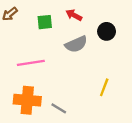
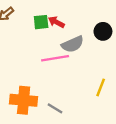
red arrow: (74, 15) -> (56, 22), moved
pink line: (31, 63) -> (55, 58), moved

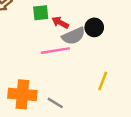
red arrow: (56, 22) -> (60, 23), moved
black circle: (103, 31) -> (94, 27), moved

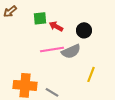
gray semicircle: (74, 36) -> (71, 51), moved

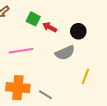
green square: (40, 18) -> (33, 19), turned 32
pink line: (52, 49) -> (21, 51), moved

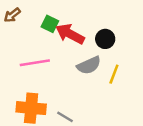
red arrow: (50, 27) -> (70, 34), size x1.6
yellow line: (85, 76) -> (114, 74), moved

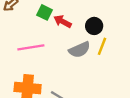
red arrow: (70, 34) -> (63, 21), size x0.7
yellow line: (114, 74) -> (102, 46), moved

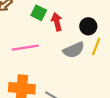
red arrow: (63, 21) -> (57, 22), turned 48

